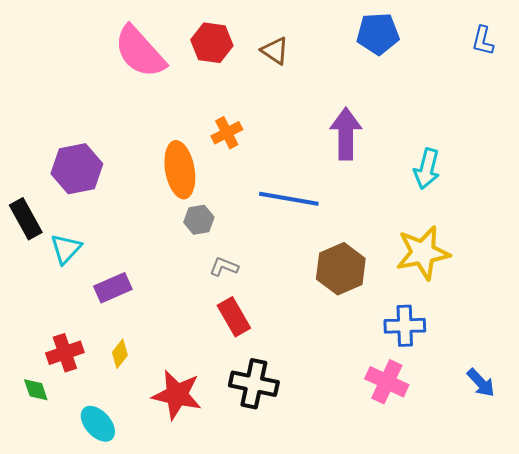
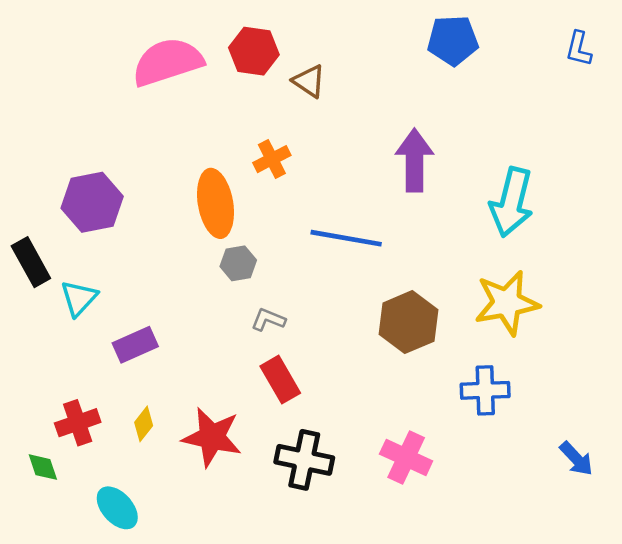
brown triangle: (275, 51) -> (309, 81), moved
pink semicircle: (140, 52) -> (168, 62), turned 114
cyan arrow: (427, 169) -> (512, 202), size x1.4
pink cross: (387, 382) -> (406, 457), moved
red star: (177, 395) -> (212, 437), moved

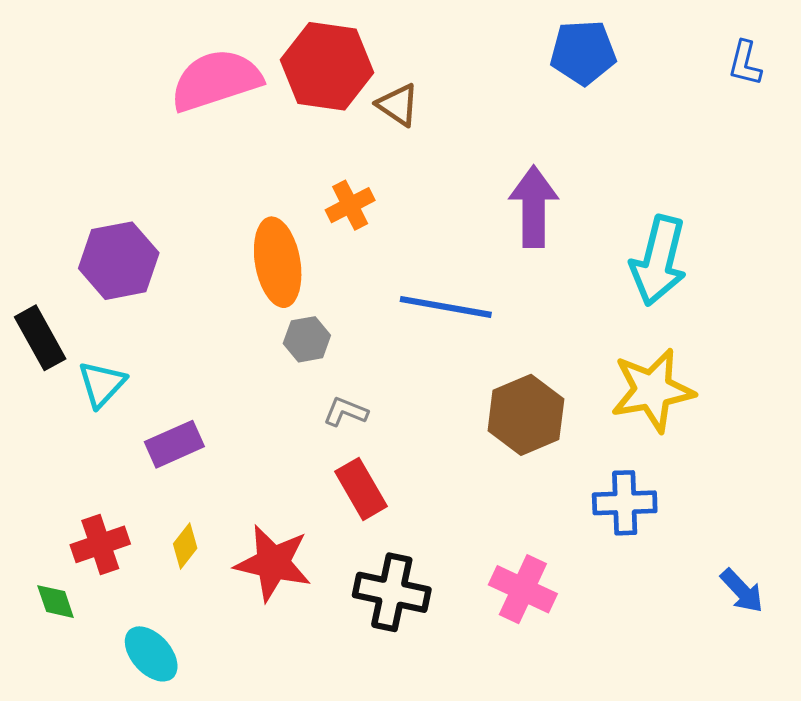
red hexagon: (254, 51) -> (327, 66), size x1.4

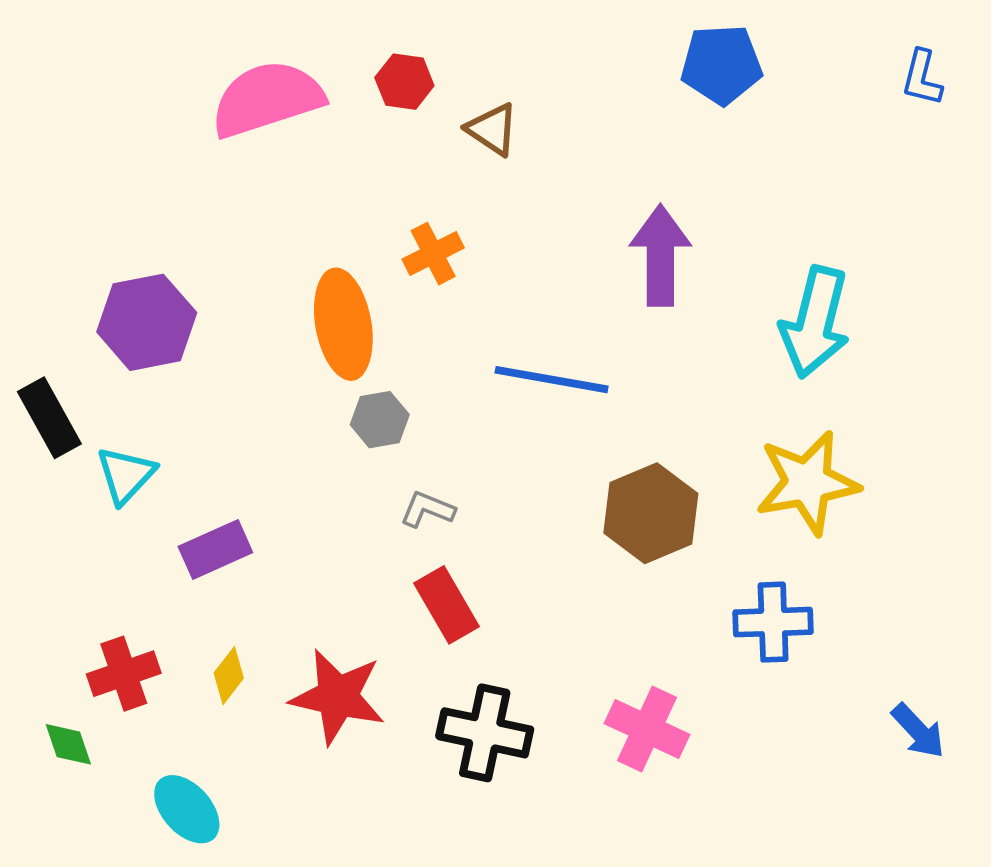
red hexagon: (327, 66) -> (404, 82), size x0.5

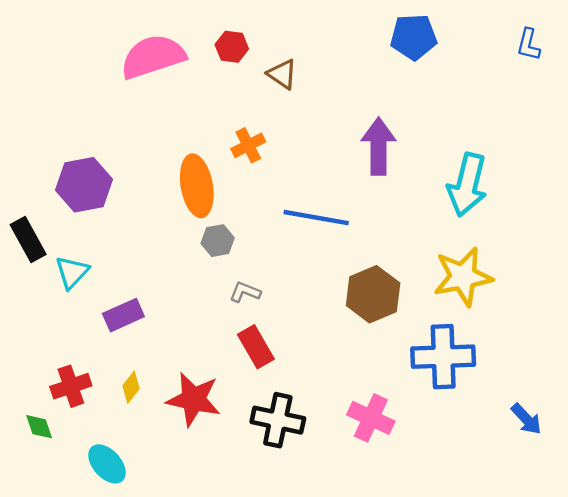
blue cross: (773, 622) -> (443, 357), size x1.4

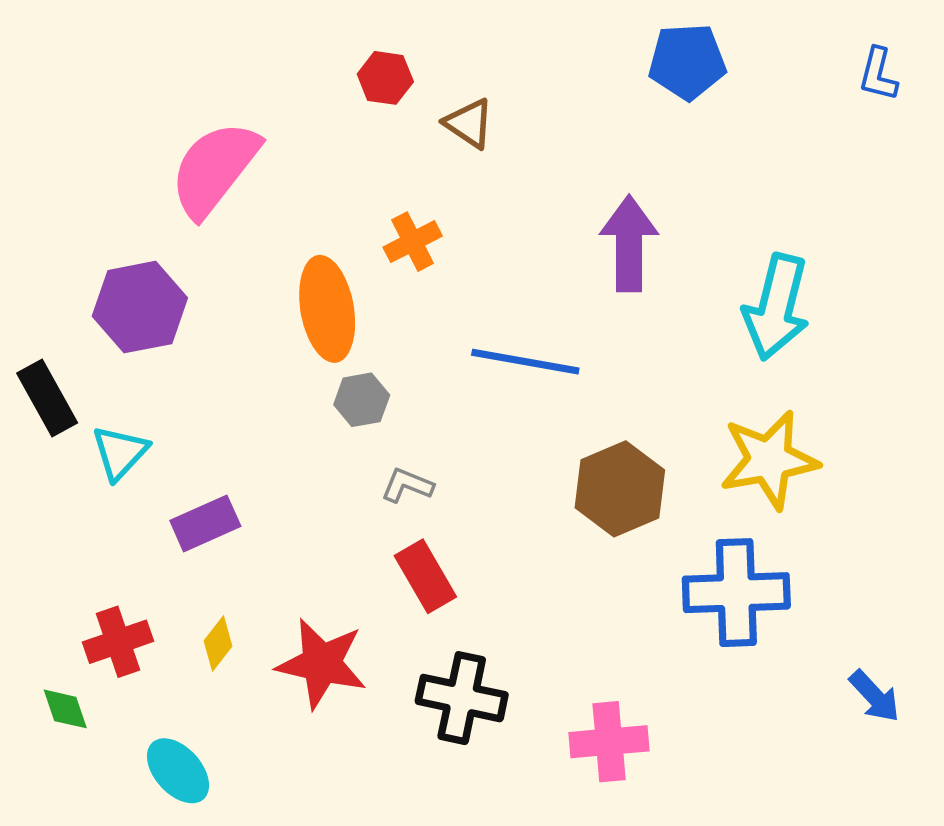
pink semicircle: (153, 57) -> (214, 169), moved, turned -34
pink cross: (371, 418) -> (609, 742), moved, turned -30

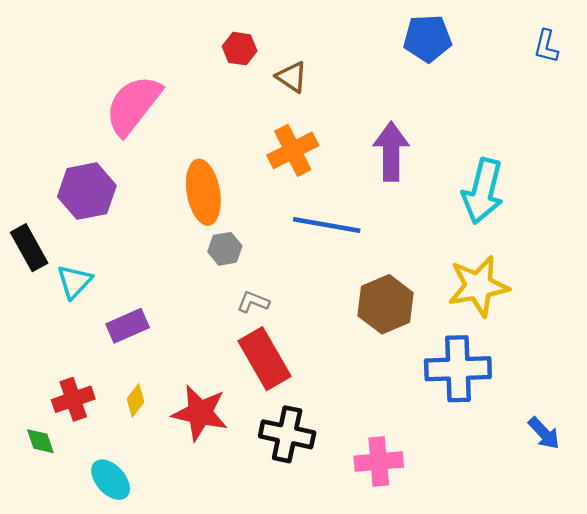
orange cross: (413, 242) -> (293, 150), moved, size x1.4
red rectangle: (425, 576) -> (264, 359), size x1.4

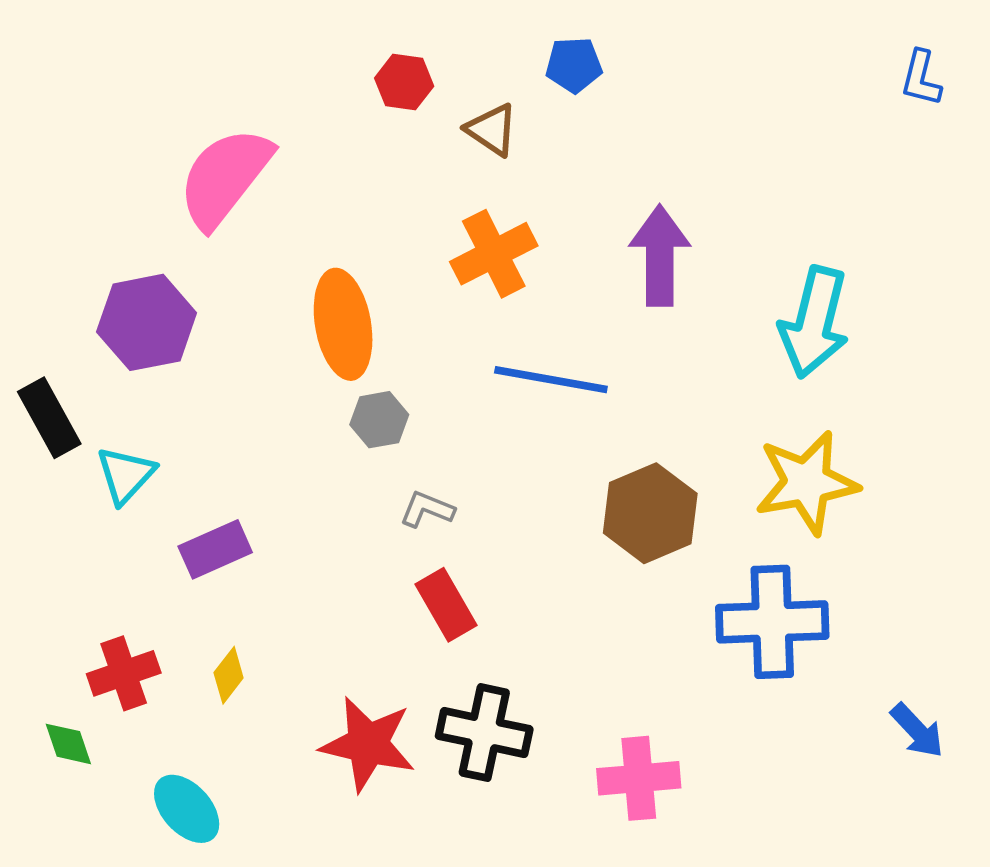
blue pentagon: (427, 38) -> (574, 65), moved, size x0.7
red rectangle: (264, 359) -> (446, 605), size x0.7
red star: (200, 413) -> (368, 744), moved

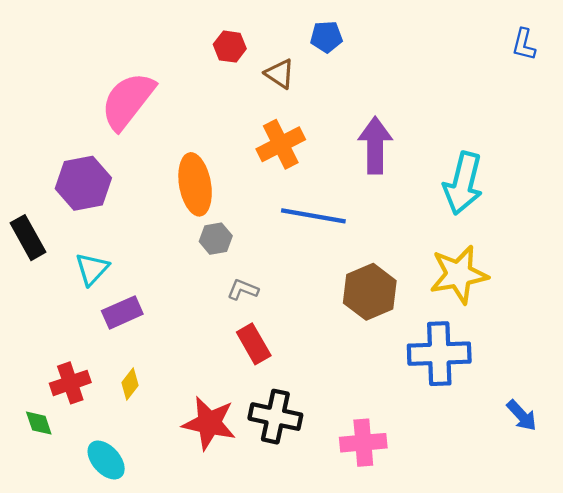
cyan triangle: (126, 475) -> (92, 269), moved

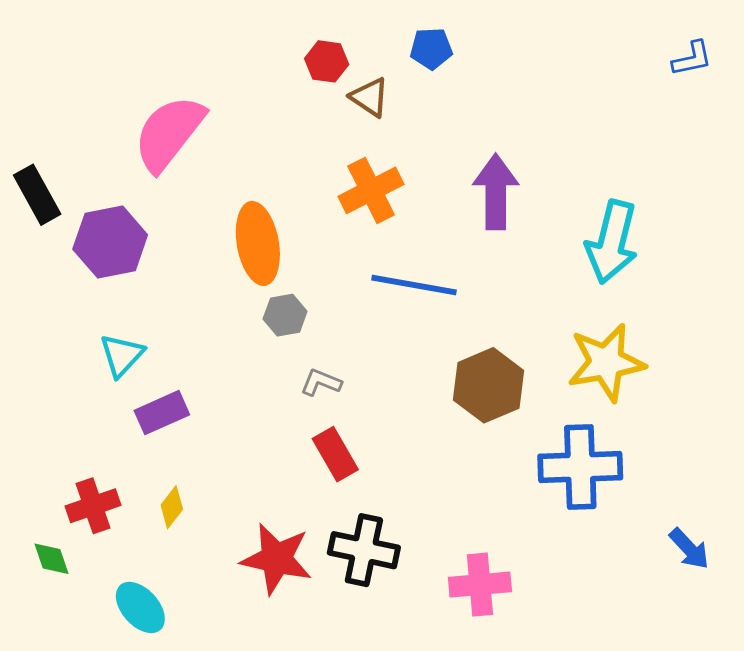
blue L-shape: (524, 44) -> (692, 59), turned -116
red hexagon: (230, 47) -> (327, 61), moved
black rectangle: (28, 238) -> (37, 195), moved

